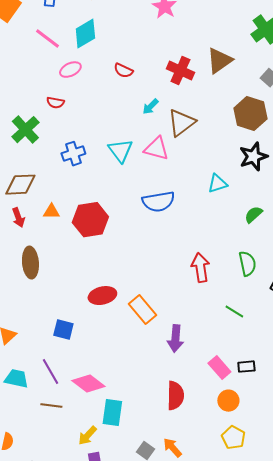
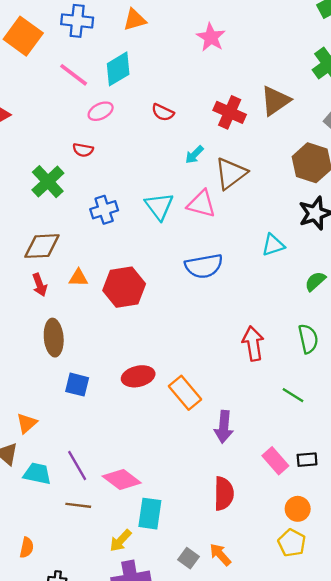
blue square: (63, 330) -> (77, 385), moved
orange circle: (228, 401) -> (298, 509), moved

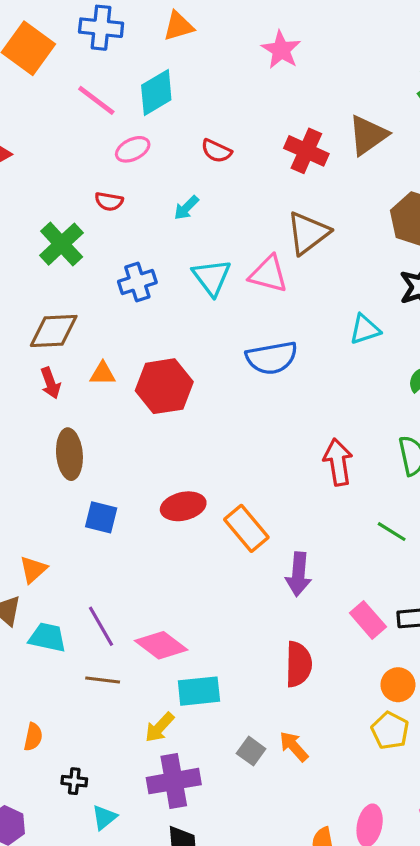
cyan arrow: (194, 155) -> (186, 208), moved
cyan rectangle: (150, 514) -> (199, 691), turned 76

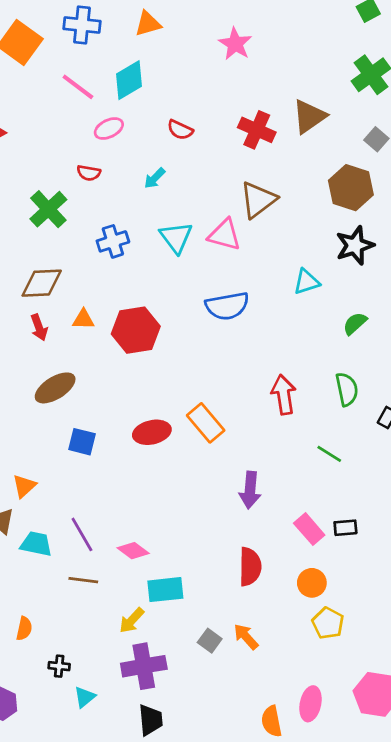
brown ellipse: (69, 454) -> (55, 388), turned 63
orange rectangle: (246, 528) -> (206, 423), moved
pink diamond: (161, 645) -> (133, 551), size x0.7
orange circle: (398, 685) -> (312, 583), moved

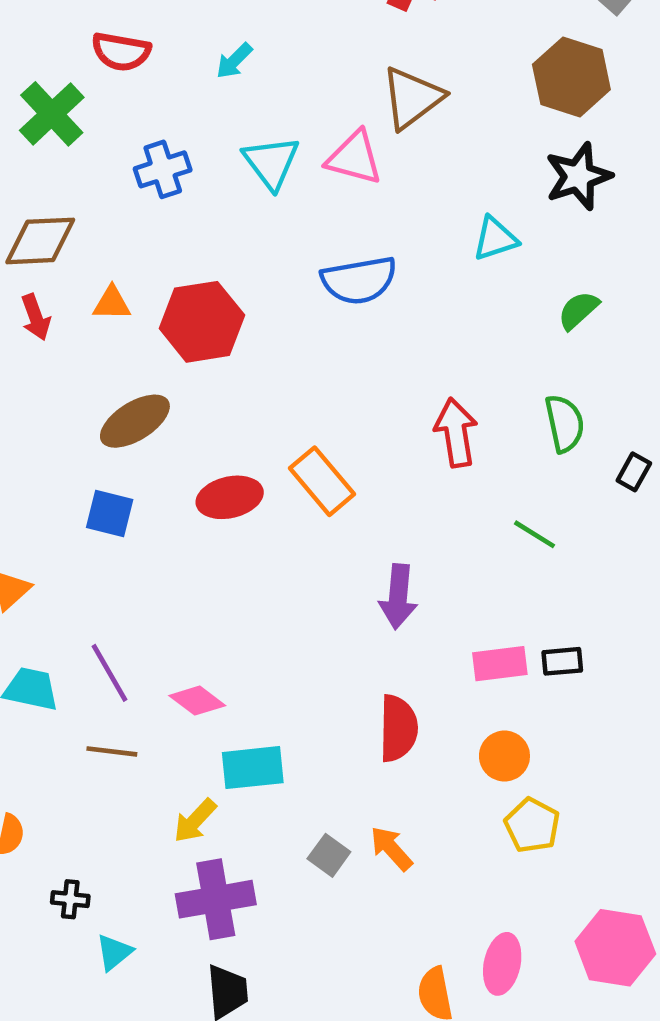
red semicircle: (89, 173) -> (121, 52), size x1.4
brown ellipse: (55, 388) -> (135, 421), moved
pink rectangle: (309, 529) -> (500, 664), turned -56

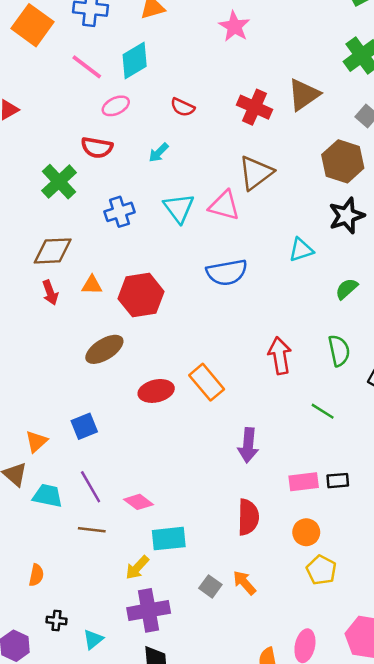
blue square: (110, 514) -> (84, 426), moved, turned -36
black cross: (70, 899) -> (56, 621), moved

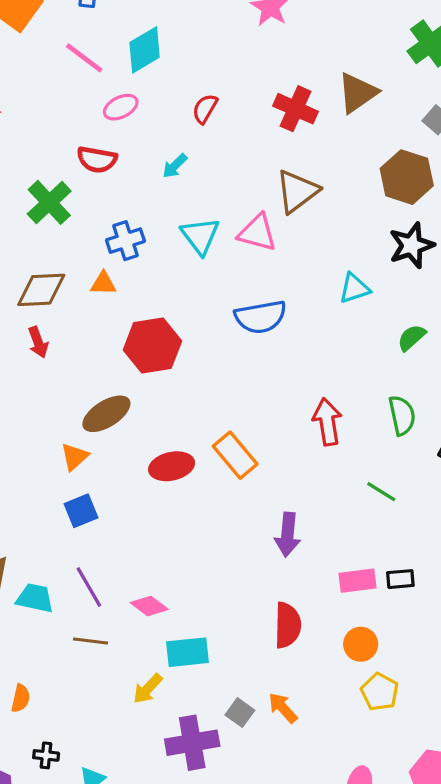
red semicircle: (183, 107) -> (205, 109), turned 95
orange triangle: (92, 285) -> (103, 284), moved
orange triangle: (36, 441) -> (75, 457), moved
purple cross: (149, 610) -> (192, 743), moved

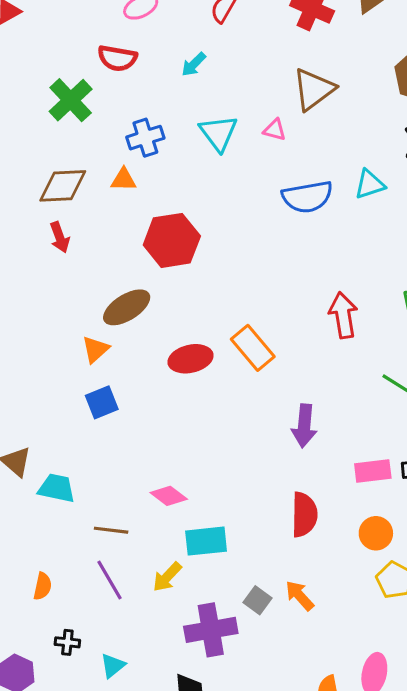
pink triangle: (257, 233) -> (275, 130), size x0.6
blue semicircle: (261, 317) -> (307, 197), moved
purple line: (89, 587) -> (110, 580), moved

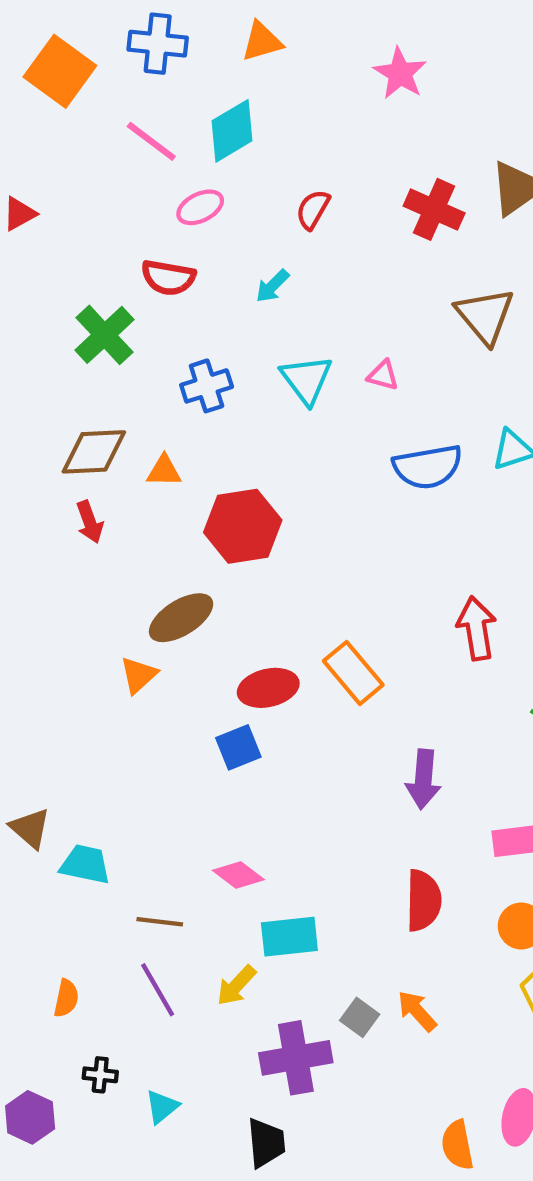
brown triangle: (314, 89) -> (485, 316), moved, turned -33
orange triangle: (124, 180) -> (164, 471), moved
blue square: (102, 402) -> (238, 747), moved

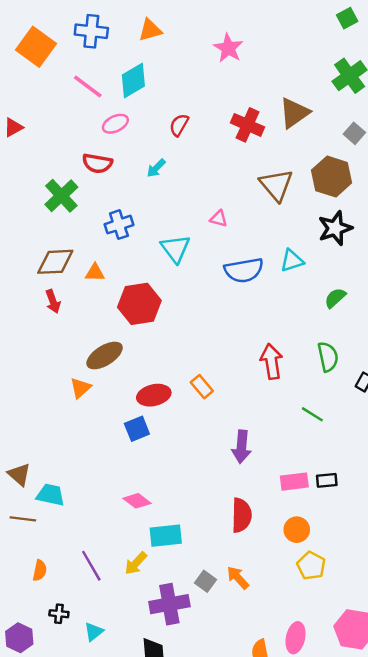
cyan triangle: (306, 380) -> (175, 249), moved
orange rectangle: (353, 673) -> (202, 387), size x0.7
brown line: (160, 922) -> (23, 519), moved

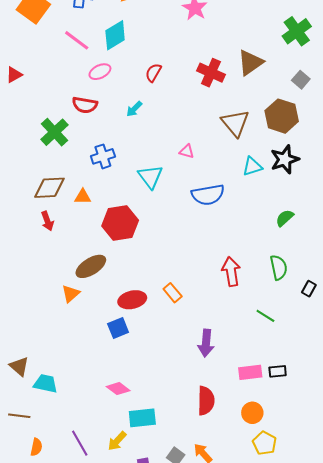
cyan triangle: (292, 261) -> (252, 166), moved
brown line: (23, 519) -> (19, 416), moved

